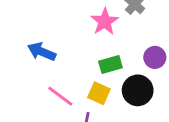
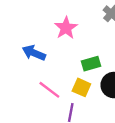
pink star: (105, 22) -> (66, 28), moved

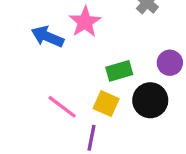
blue arrow: (34, 53) -> (47, 37), moved

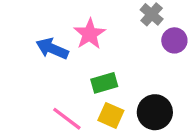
purple circle: (170, 63) -> (174, 40), moved
green rectangle: (119, 71) -> (104, 83), moved

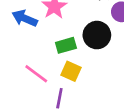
black circle: (155, 112) -> (97, 35), moved

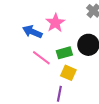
pink line: (36, 74) -> (41, 58), moved

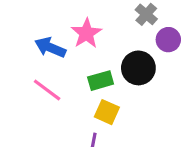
pink line: (41, 58) -> (47, 90), moved

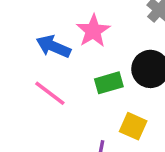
yellow square: (107, 112) -> (133, 126), moved

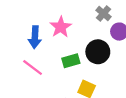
blue arrow: (53, 46) -> (35, 37), turned -110

